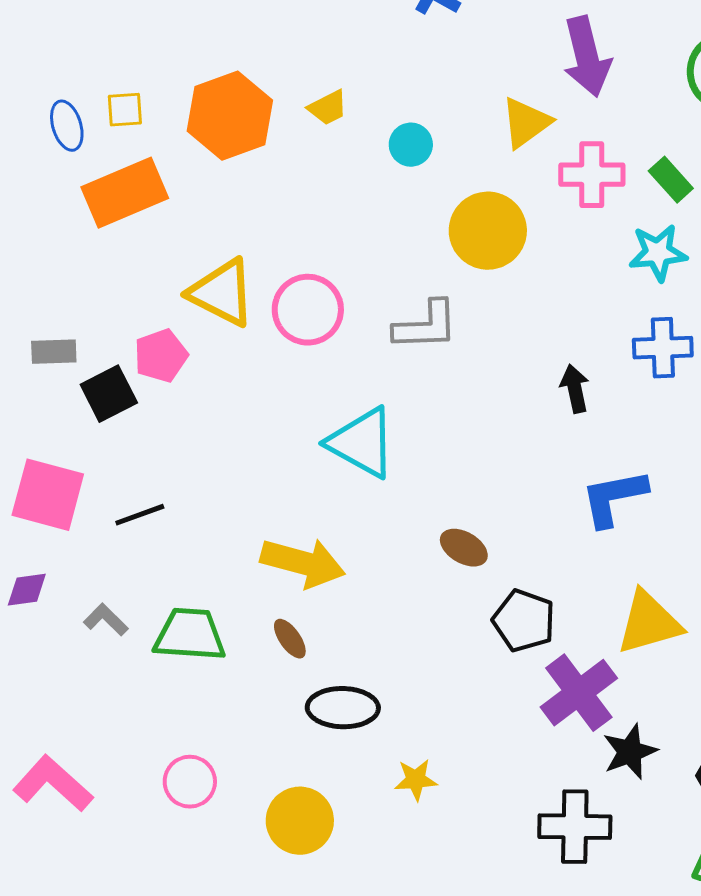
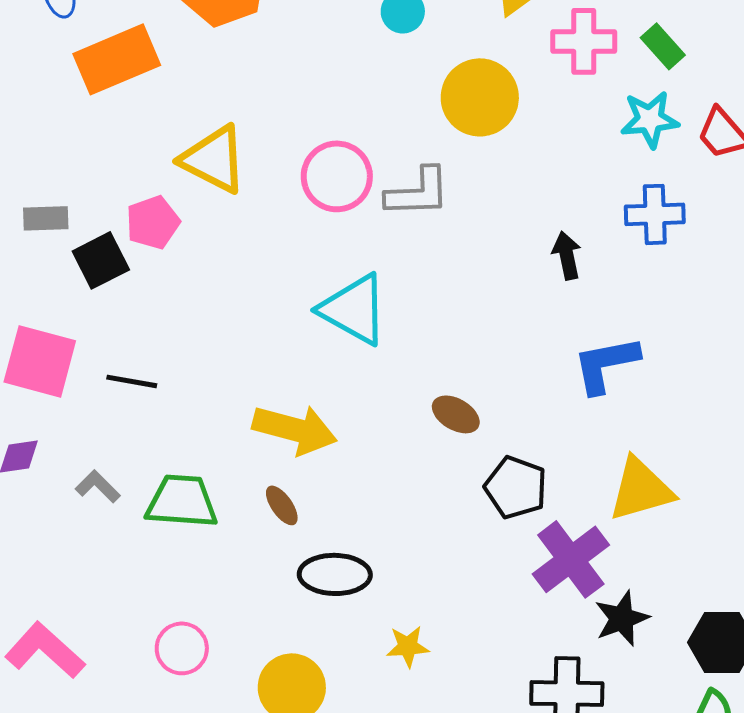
pink circle: (308, 310) -> (337, 176), moved
black line: (140, 515) -> (132, 381), turned 30

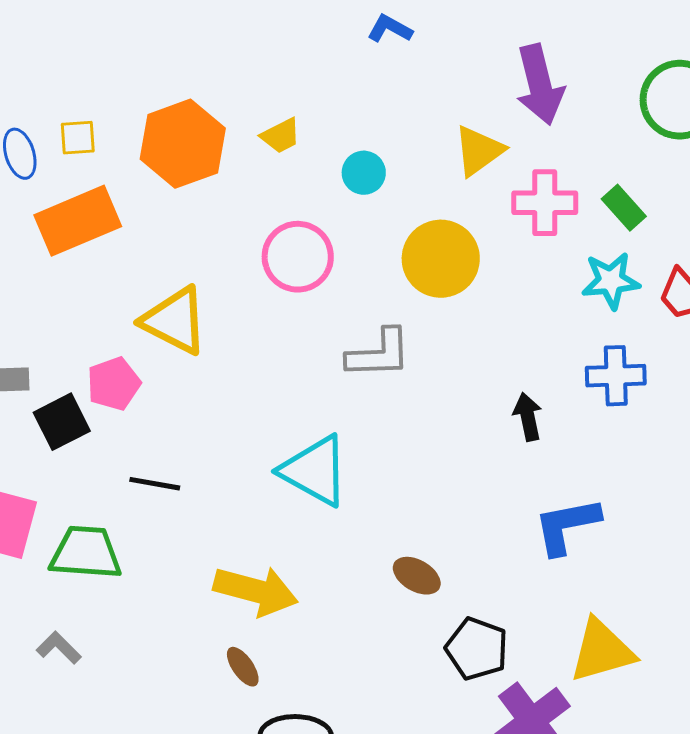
pink circle: (337, 176) -> (298, 257), moved
black line: (132, 381) -> (155, 484), moved
green trapezoid: (182, 501) -> (86, 553), moved

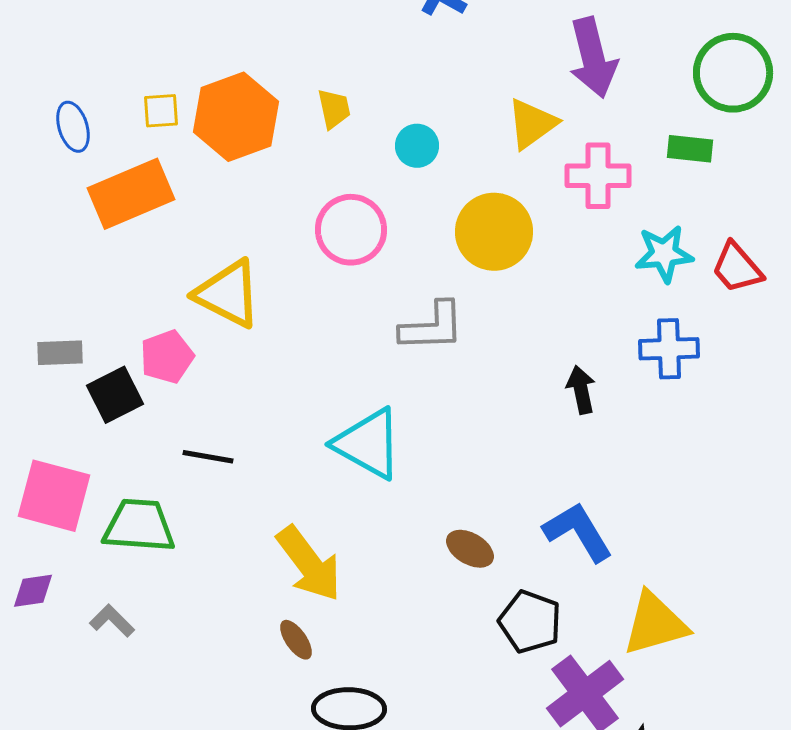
yellow trapezoid: (281, 136) -> (334, 109), turned -75
yellow square: (78, 138) -> (161, 111), moved
green rectangle: (624, 208) -> (690, 149), moved, turned -42
blue L-shape: (567, 526) -> (578, 532), moved, turned 70
yellow arrow: (256, 591) -> (309, 564), turned 38

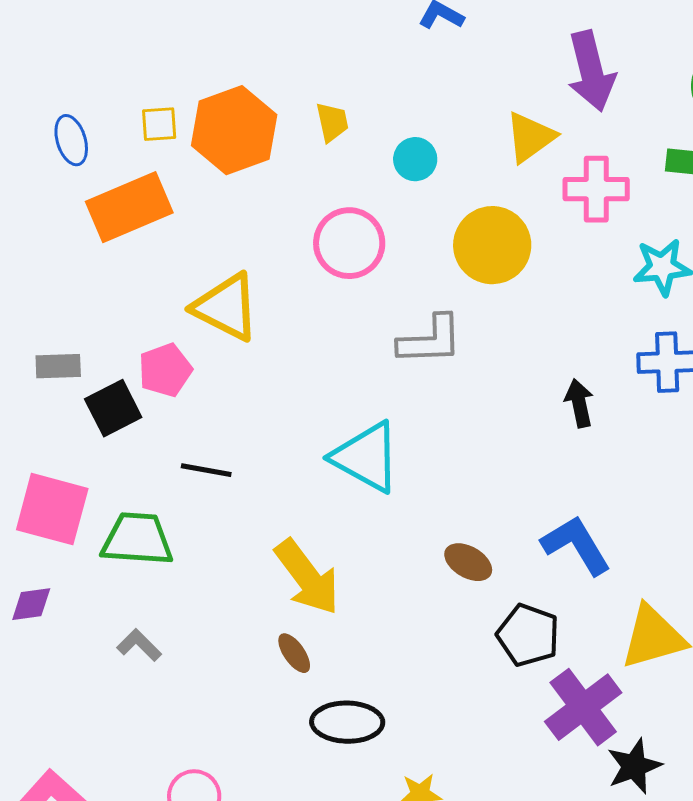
gray L-shape: (112, 621) -> (139, 645), moved

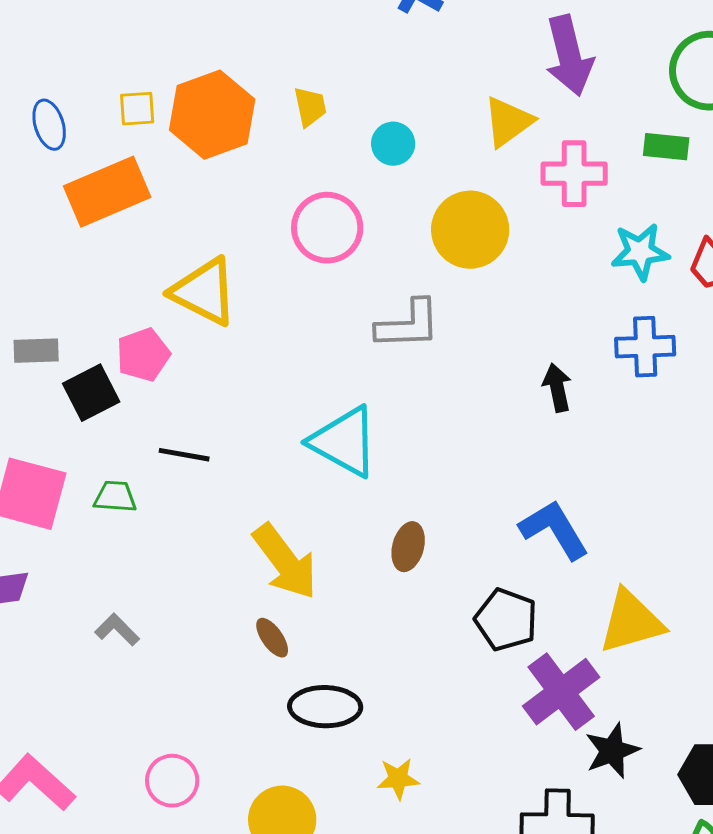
green trapezoid: (137, 539) -> (115, 497), moved, size x0.6
brown ellipse: (468, 562) -> (408, 547), moved, turned 75

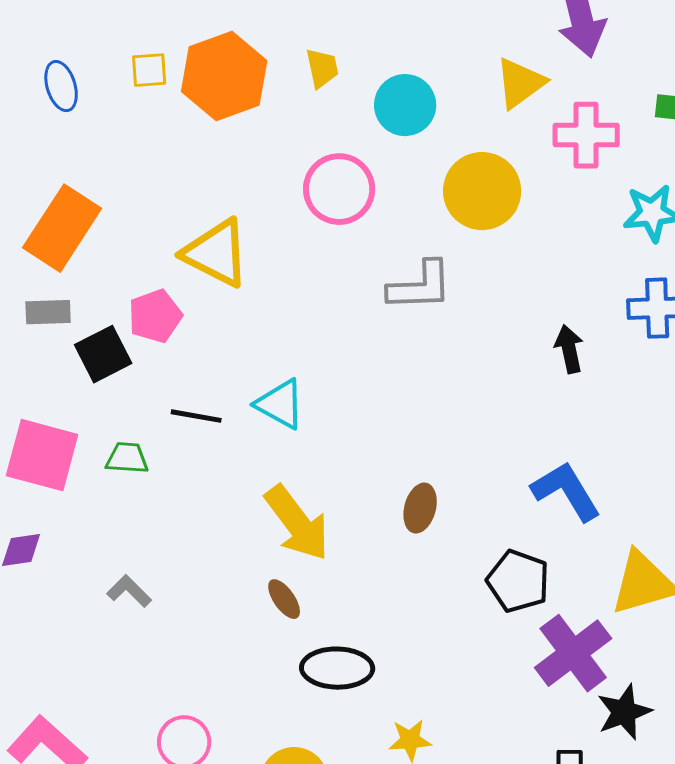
cyan circle: (393, 144) -> (405, 105), size x1.4
orange rectangle: (107, 192) -> (62, 228), moved, turned -34
cyan triangle: (344, 442) -> (280, 404), moved, size x0.7

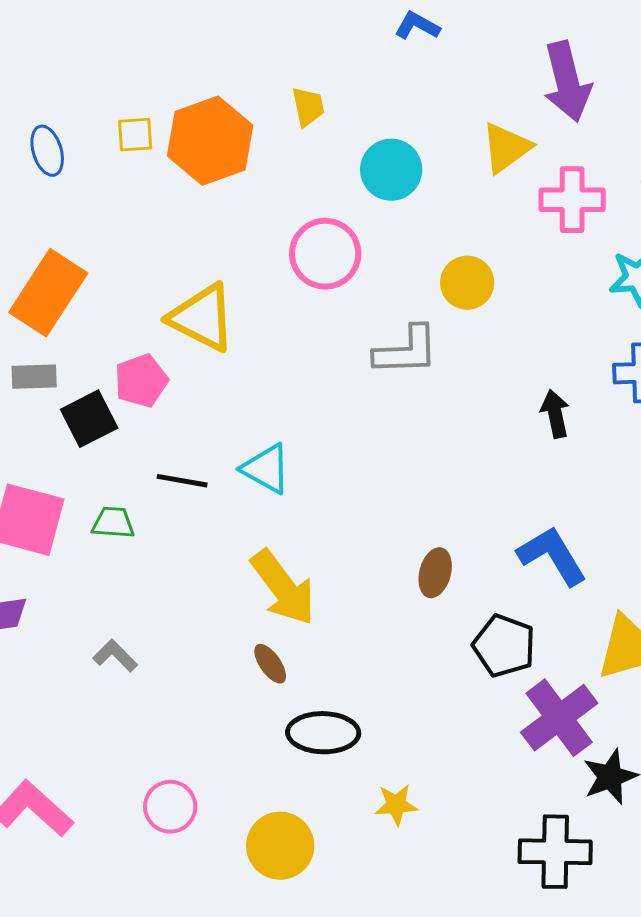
yellow trapezoid: (322, 68) -> (308, 107), moved
yellow circle: (482, 191) -> (467, 283), moved, size x0.7
brown ellipse: (420, 508) -> (435, 573), moved

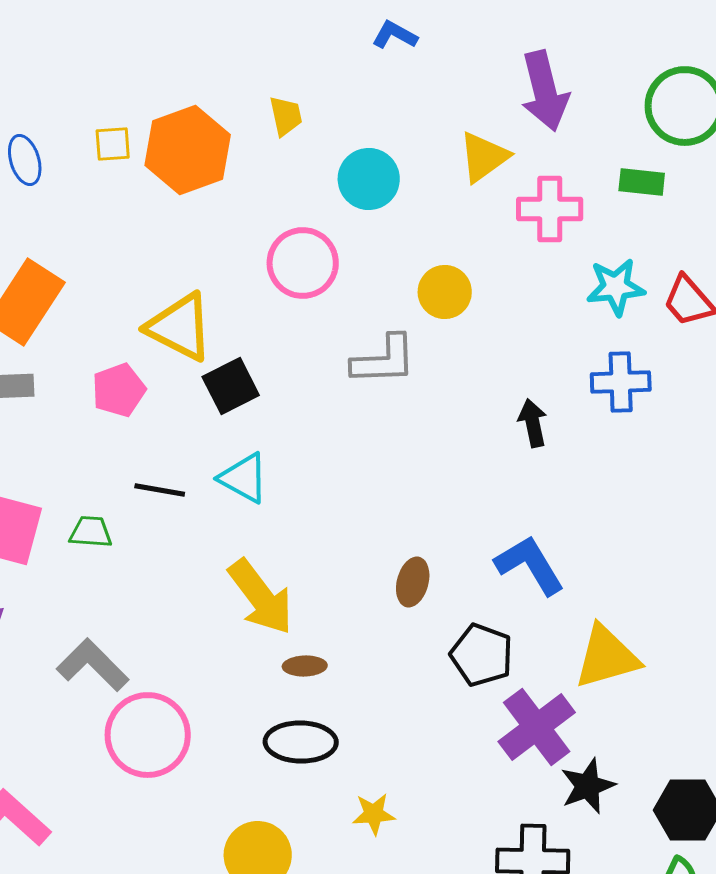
black square: (89, 419) -> (231, 386), moved
gray L-shape: (115, 656) -> (93, 665), size x1.6
brown ellipse: (270, 664) -> (305, 666), moved, turned -57
pink circle: (170, 807) -> (148, 735), moved, size x1.6

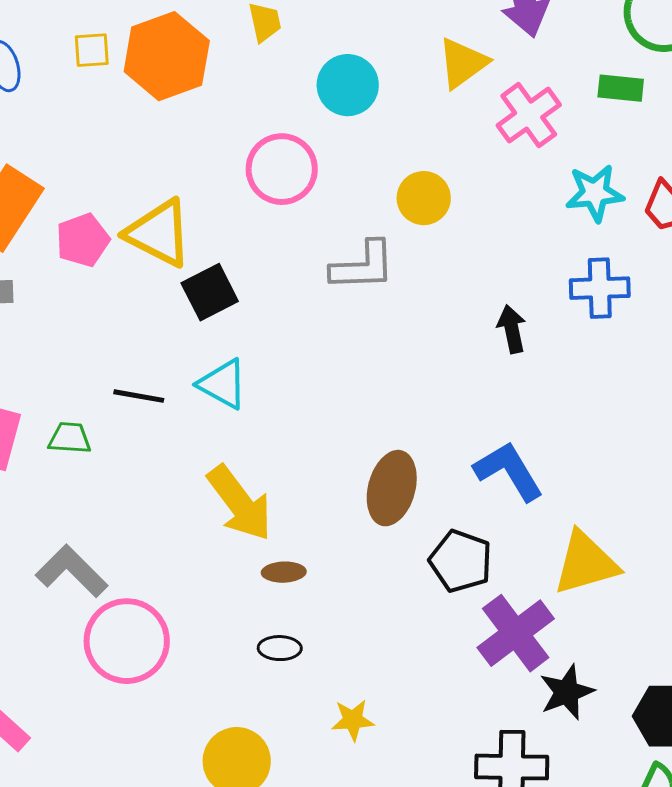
pink cross: (550, 209) -> (529, 115), turned -36
pink pentagon: (119, 390) -> (83, 240), moved
brown ellipse: (413, 582) -> (392, 488), size x1.5
black ellipse: (301, 742) -> (280, 648), size x0.6

